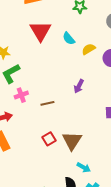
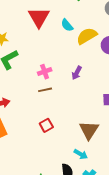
yellow semicircle: (89, 49) -> (87, 36), size x1.5
pink cross: (21, 95) -> (45, 72), moved
brown triangle: (72, 141) -> (89, 130), moved

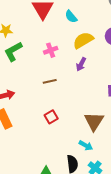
yellow semicircle: (87, 36) -> (83, 40), moved
pink cross: (45, 72) -> (51, 50), moved

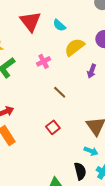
purple arrow: (81, 64) -> (92, 71), moved
brown line: (50, 81) -> (60, 92), moved, turned 64

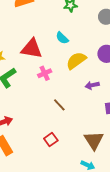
red triangle: (30, 21) -> (32, 49), moved, turned -45
purple arrow: (92, 71) -> (92, 85), turned 56

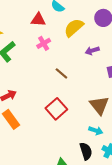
red triangle: (32, 49) -> (38, 20), moved, size x0.7
red square: (51, 140) -> (56, 109), size x1.5

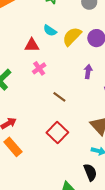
yellow semicircle: (74, 28) -> (72, 36), moved
purple arrow: (92, 51) -> (88, 72), turned 120

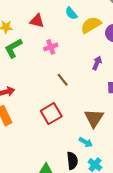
red triangle: (32, 45) -> (37, 21), moved

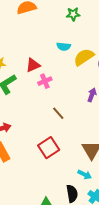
cyan semicircle: (71, 13) -> (64, 46), turned -40
red triangle: (37, 21) -> (33, 65), moved, turned -35

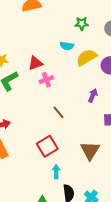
green star: (73, 14) -> (82, 24), moved
cyan arrow: (85, 175) -> (56, 172), moved, turned -120

